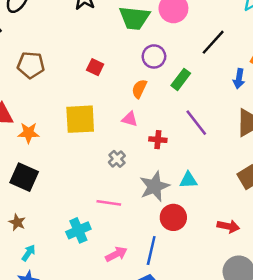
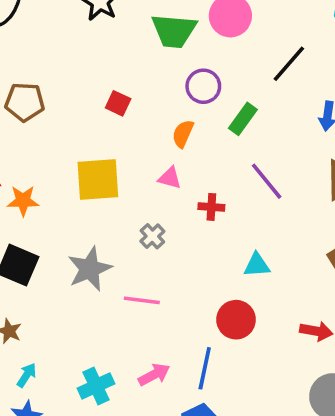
gray star: (155, 186) -> (90, 269), moved
cyan cross: (78, 230) -> (96, 386), moved

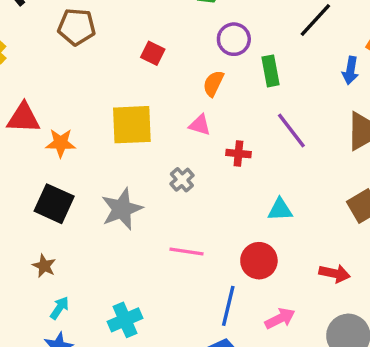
brown pentagon: (25, 102) -> (77, 27), moved
green rectangle: (243, 119) -> (270, 71), turned -48
pink line: (142, 300) -> (186, 252), moved
pink arrow: (154, 375) -> (280, 318), moved

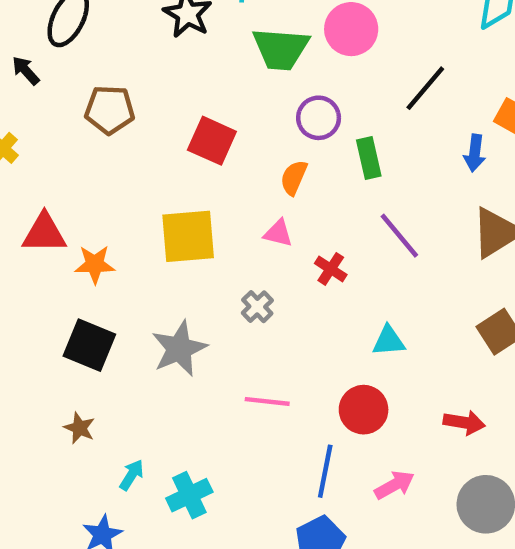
red square: (153, 53) -> (212, 141), size x1.5
red cross: (238, 154) -> (331, 269), turned 30
cyan arrow: (60, 308) -> (132, 475), moved

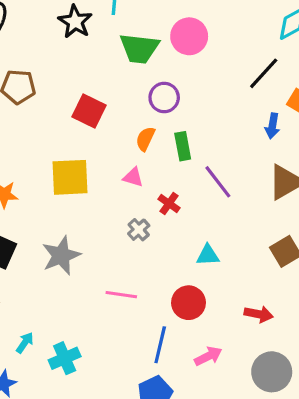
black line: (425, 88) -> (264, 73), moved
green rectangle: (369, 158) -> (183, 146), moved
gray cross: (257, 307) -> (139, 230), moved

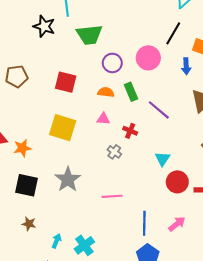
pink circle: (189, 36) -> (148, 58), moved
orange semicircle: (145, 139) -> (106, 92), turned 84
yellow square: (70, 177) -> (63, 128), turned 32
cyan triangle: (208, 255) -> (162, 159), turned -42
red circle: (188, 303) -> (177, 182), moved

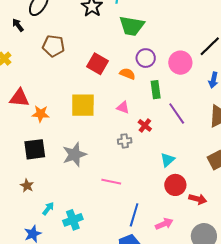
orange semicircle: (106, 92) -> (127, 74), moved
yellow square: (63, 128) -> (83, 105), turned -32
gray cross: (114, 152) -> (125, 141), turned 32
black square: (27, 185) -> (35, 149), turned -35

